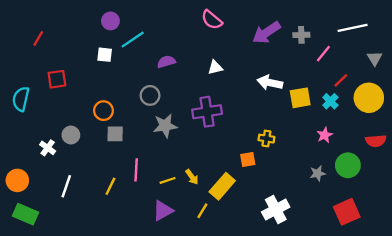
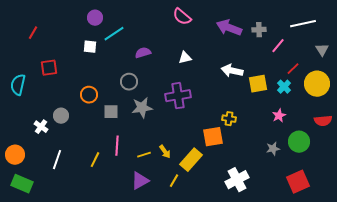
purple arrow: (266, 33) -> (229, 28), turned 55
gray square: (115, 134) -> (111, 112), moved
orange square: (248, 159) -> (213, 137), size x1.5

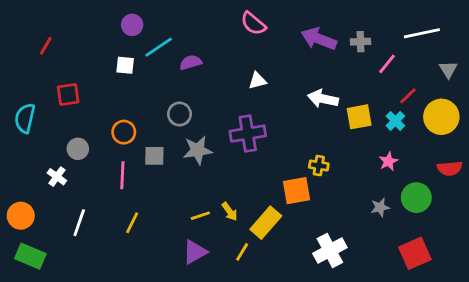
purple semicircle: (143, 53) -> (191, 62), moved
gray circle: (61, 116) -> (78, 149), moved
pink line: (117, 146) -> (122, 175), moved

